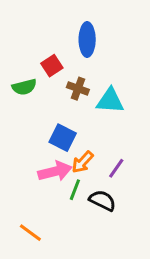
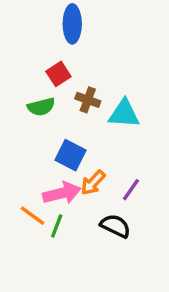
blue ellipse: (87, 39) -> (72, 24), moved
green semicircle: (24, 87) -> (41, 107), moved
green line: (75, 190) -> (57, 226), moved
orange line: (30, 233) -> (33, 216), moved

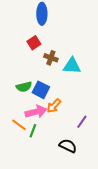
green semicircle: (41, 107) -> (24, 87), moved
purple line: (131, 190) -> (82, 122), moved
black semicircle: (115, 226) -> (68, 146), moved

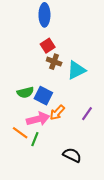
red square: (34, 43) -> (48, 46), moved
cyan triangle: (72, 66) -> (76, 70), turned -30
purple line: (82, 122) -> (87, 114), moved

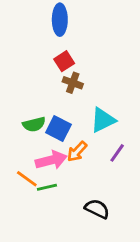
cyan triangle: (76, 70) -> (103, 120), moved
green line: (35, 139) -> (47, 187), turned 56

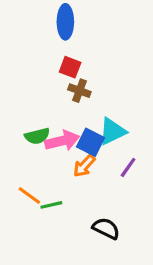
red square: (64, 61) -> (70, 67), turned -36
blue square: (58, 129) -> (90, 142), moved
pink arrow: (51, 160) -> (62, 141), moved

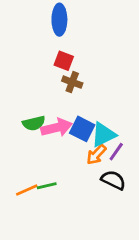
cyan triangle: (112, 131) -> (103, 135), moved
orange arrow: (84, 166) -> (96, 154), moved
orange line: (29, 196) -> (27, 190), moved, turned -60
black semicircle: (106, 228) -> (113, 180), moved

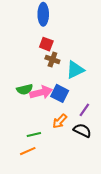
cyan triangle: (103, 135) -> (75, 70), moved
orange arrow: (96, 154) -> (60, 121), moved
orange line: (27, 190) -> (28, 151), moved

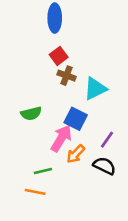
red square: (46, 44) -> (59, 56), turned 32
pink arrow: (41, 92) -> (61, 138), moved, turned -45
orange line: (28, 151) -> (35, 192), turned 35

